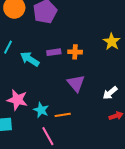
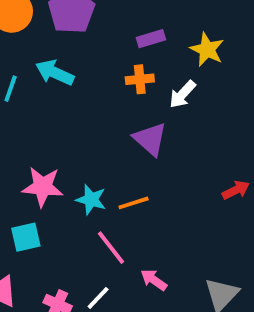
purple rectangle: (54, 52) -> (151, 39), moved
cyan arrow: (30, 59) -> (55, 73), moved
white arrow: (110, 93) -> (182, 94), moved

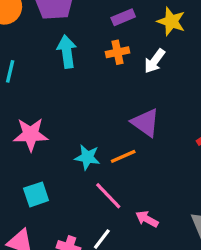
cyan arrow: (55, 73) -> (67, 52), moved, turned 64
purple triangle: (150, 139) -> (145, 123), moved
pink star: (43, 187) -> (31, 134), moved

